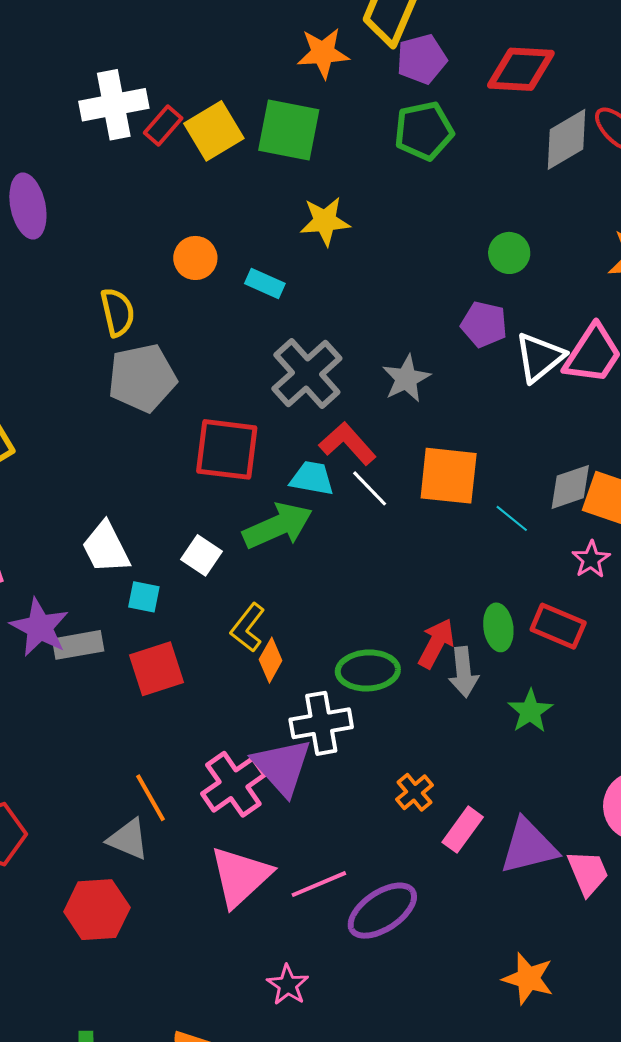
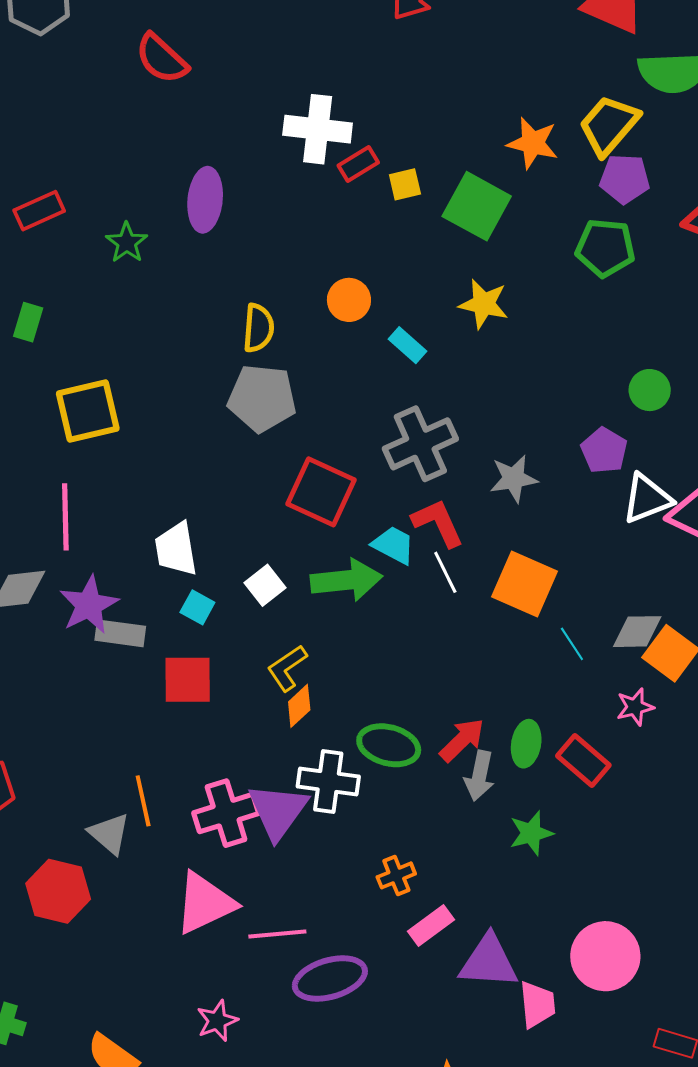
yellow square: (214, 131) -> (405, 184), size x0.6

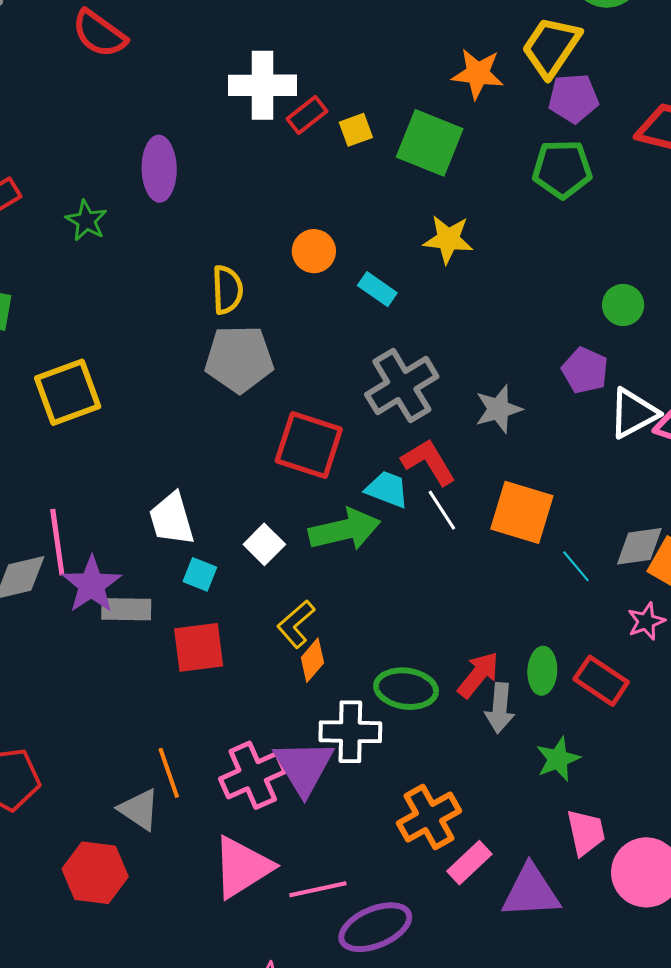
pink line: (65, 517) -> (57, 542), moved
orange cross: (396, 875) -> (429, 817), size x1.6
pink trapezoid: (537, 1005) -> (586, 832), moved

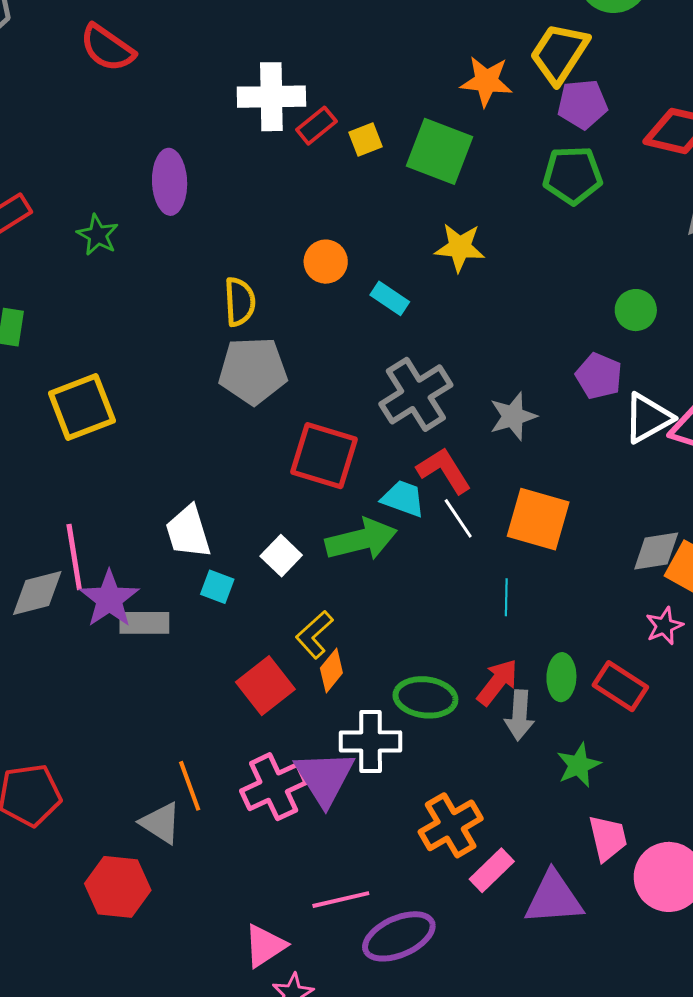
cyan line: (576, 566) -> (506, 597), moved, turned 42
red square: (199, 647) -> (265, 686), moved, turned -30
pink triangle: (242, 867) -> (265, 946), moved, size x0.7

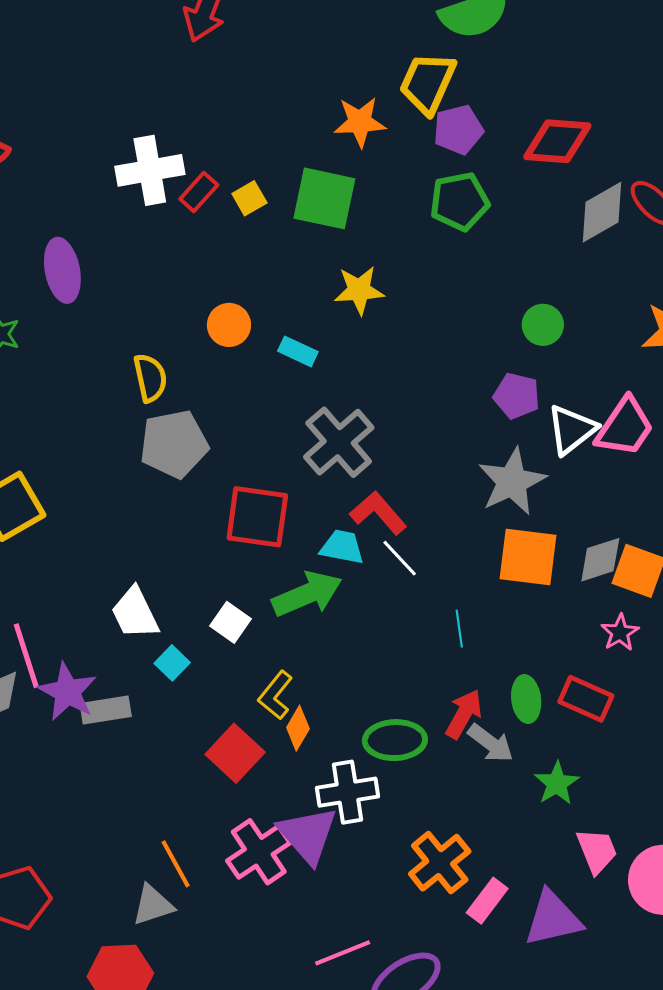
gray star: (513, 416) -> (512, 482), moved, size x1.4
orange square: (538, 519) -> (528, 557), moved
cyan square: (217, 587) -> (172, 663), turned 32
gray arrow: (519, 715) -> (491, 743), turned -48
gray triangle: (161, 823) -> (153, 905), turned -42

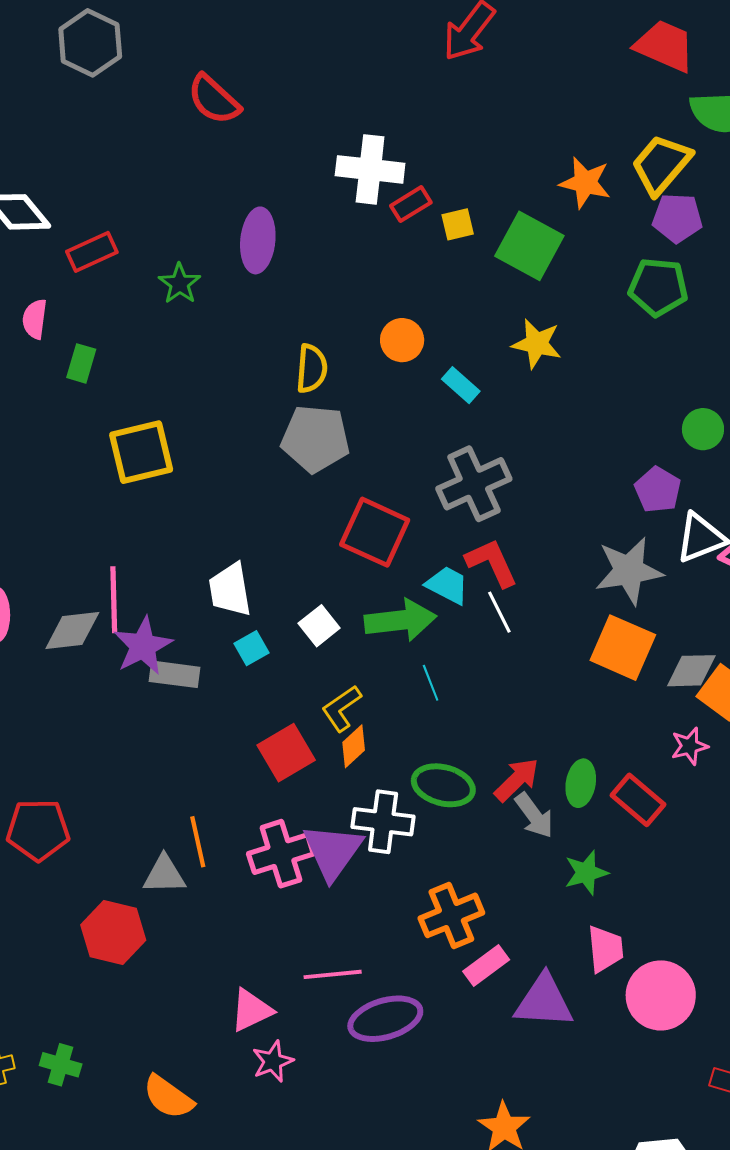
cyan line: (459, 629) -> (431, 683), moved, turned -30

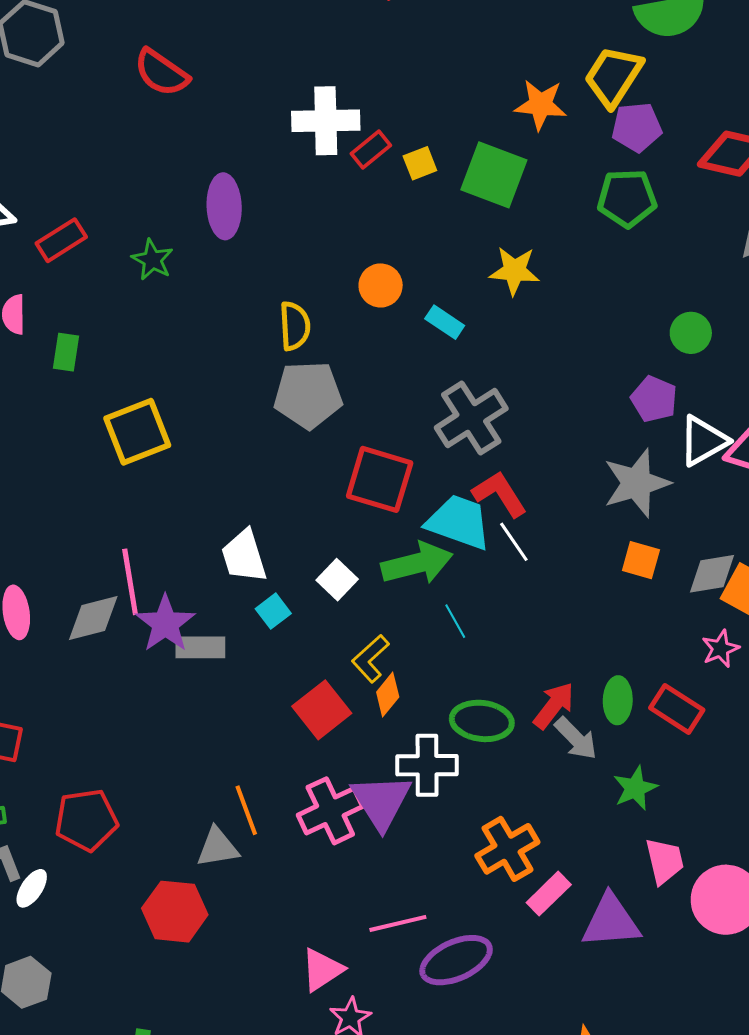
cyan trapezoid: (447, 585) -> (459, 522), size x1.5
orange square: (623, 648) -> (641, 560), size x0.6

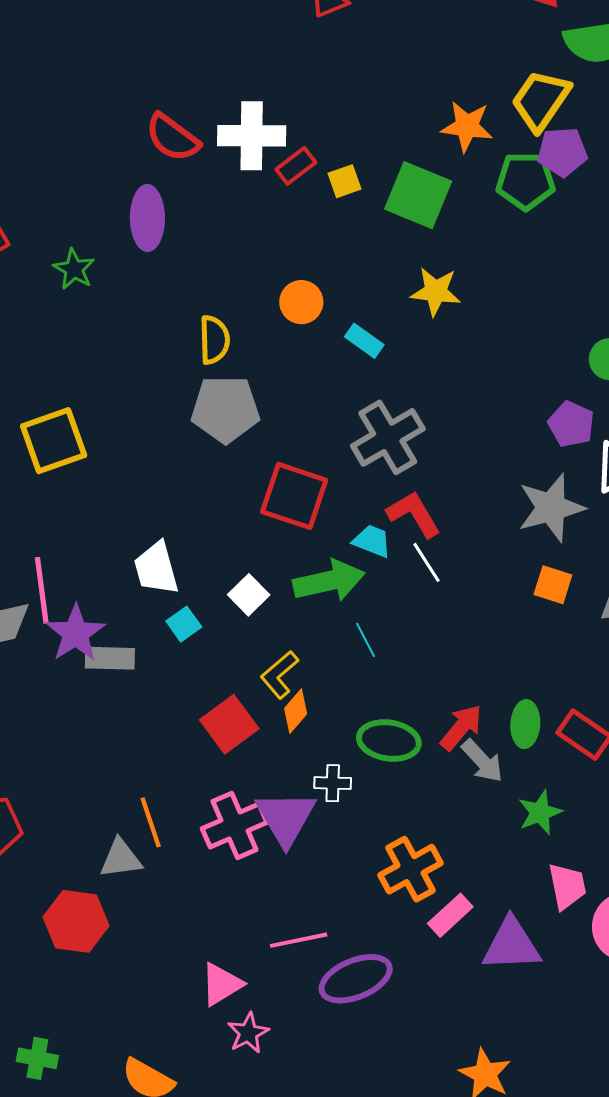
red semicircle: (161, 73) -> (173, 138), moved
green pentagon: (627, 198) -> (526, 181), moved
cyan trapezoid: (459, 522) -> (372, 541), size x0.6
white cross: (427, 765) -> (333, 783), size x0.6

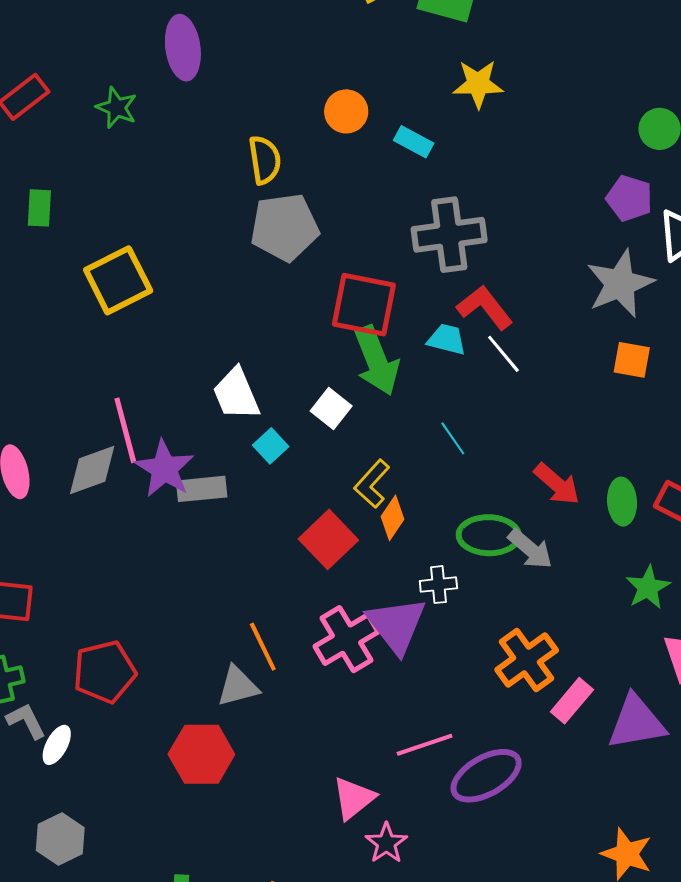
gray cross: (388, 437) -> (449, 235), turned 30
green arrow: (329, 581) -> (377, 361), moved, turned 88
red arrow: (461, 727) -> (557, 484), moved, turned 99
gray arrow: (482, 761) -> (530, 549), moved

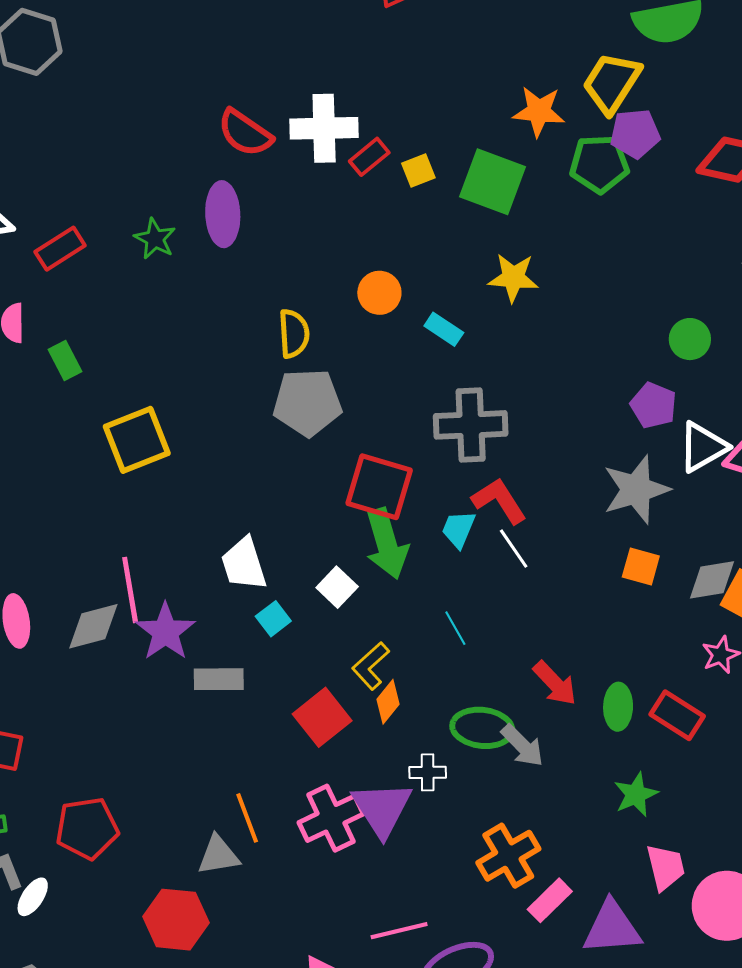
green star: (117, 108) -> (155, 239), moved
green rectangle: (39, 208) -> (65, 361), turned -36
cyan trapezoid: (447, 339) -> (459, 529), turned -87
gray rectangle: (202, 489) -> (219, 679), moved

